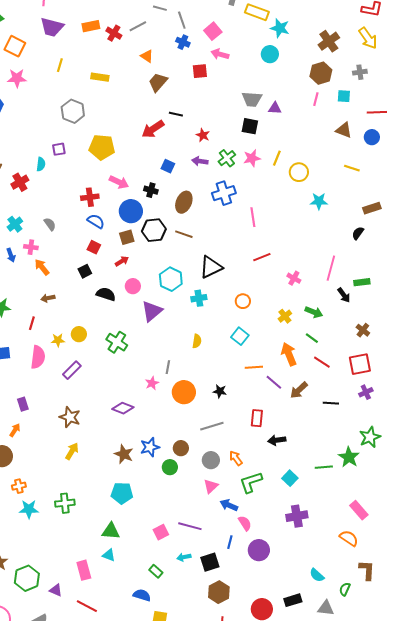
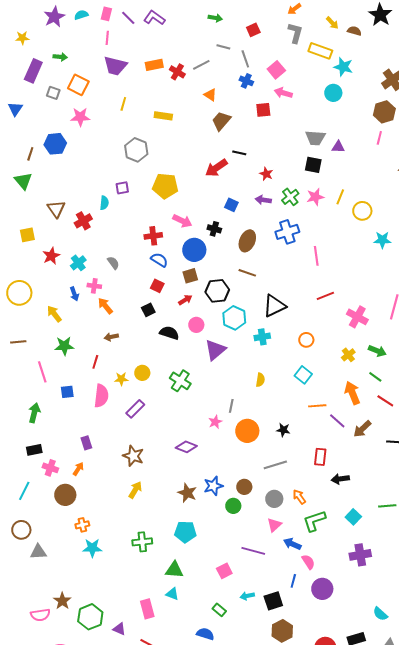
black hexagon: (154, 230) -> (217, 291), moved
pink cross: (294, 278) -> (357, 317), size x1.5
green cross: (65, 503) -> (142, 542), moved
purple line: (190, 526) -> (253, 551), moved

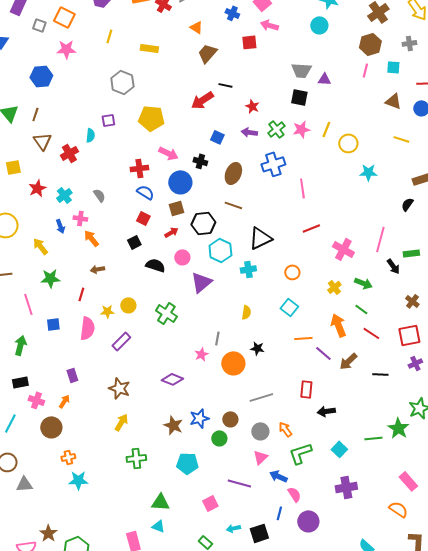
brown line: (30, 154) -> (35, 114), moved
black star: (283, 430) -> (257, 348), moved
cyan pentagon: (185, 532) -> (187, 463), moved
green cross: (142, 542) -> (136, 458), moved

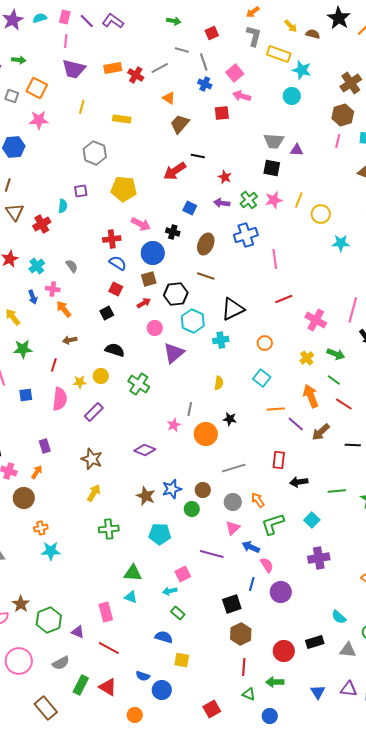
black semicircle: (155, 265) -> (115, 350), moved
green line: (373, 438) -> (337, 491), moved
cyan arrow: (233, 528) -> (170, 591), moved

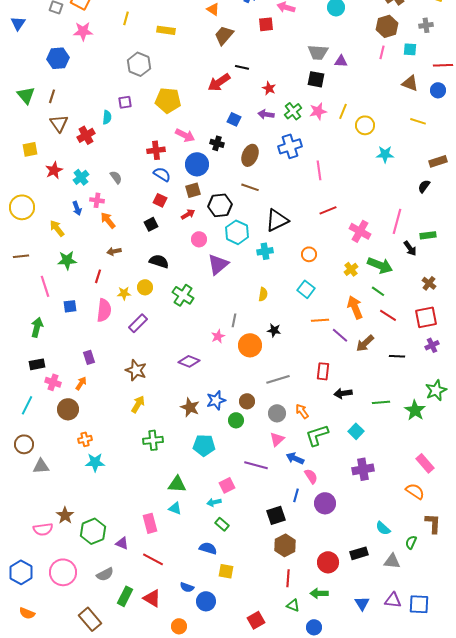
green arrow: (336, 354) -> (380, 265), size x1.4

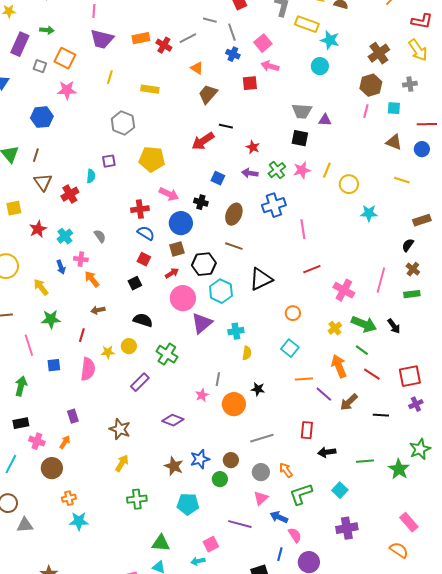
pink circle: (199, 239) -> (183, 298), size x1.6
black arrow: (410, 248) -> (394, 326), moved
cyan cross: (265, 251) -> (236, 331), moved
brown cross: (429, 283) -> (413, 269), moved
purple rectangle: (138, 323) -> (140, 382), moved

